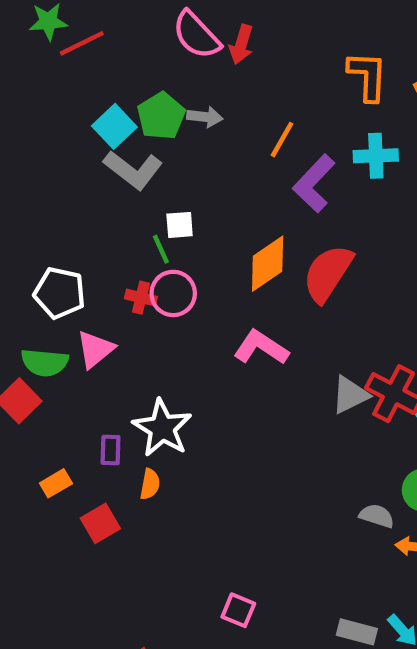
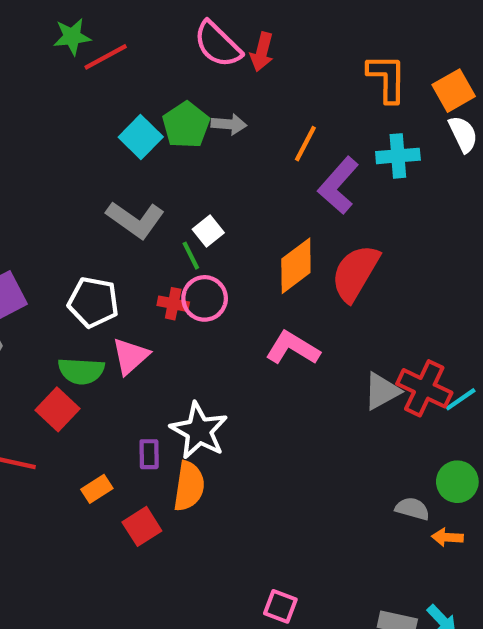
gray L-shape: (133, 170) -> (135, 220), moved
white square: (180, 225) -> (208, 231), turned -32
orange semicircle: (150, 484) -> (189, 486), size x1.6

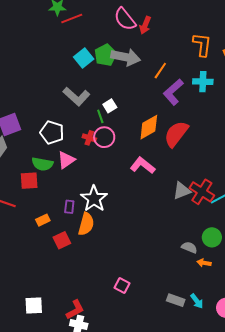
gray arrow: (229, 124) -> (126, 57), size x1.8
red square: (58, 409) -> (29, 181), turned 36

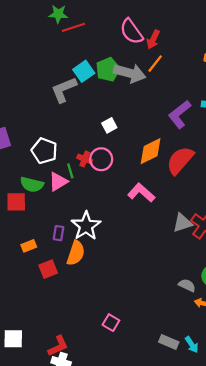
orange line: (160, 71) -> (155, 64), moved
gray L-shape: (76, 96) -> (64, 90), moved, turned 112
green line: (100, 116) -> (70, 171), moved

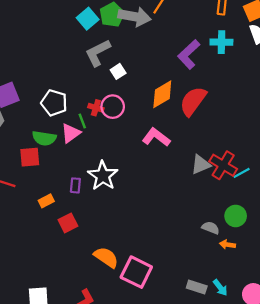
gray L-shape: (64, 90) -> (98, 53), moved
orange semicircle: (76, 253) -> (106, 257), moved, turned -70
pink square: (111, 323) -> (136, 272), size x1.8

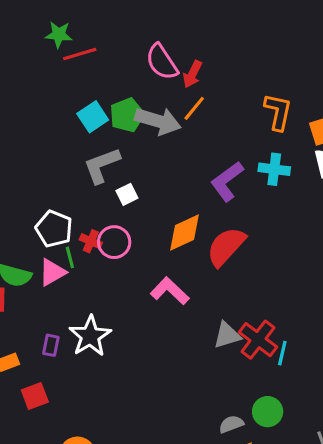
white pentagon: (54, 103) -> (54, 229), moved
cyan line: (242, 173) -> (282, 353), turned -54
gray semicircle: (211, 228) -> (231, 424), turned -48

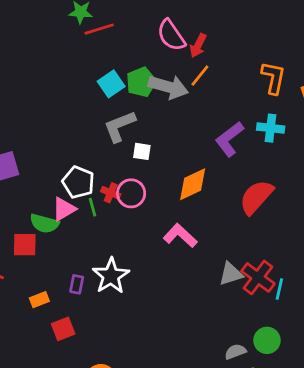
white square: (127, 194) -> (142, 151), turned 36
red semicircle: (226, 247) -> (256, 197), moved
pink triangle: (52, 272) -> (64, 209), moved

